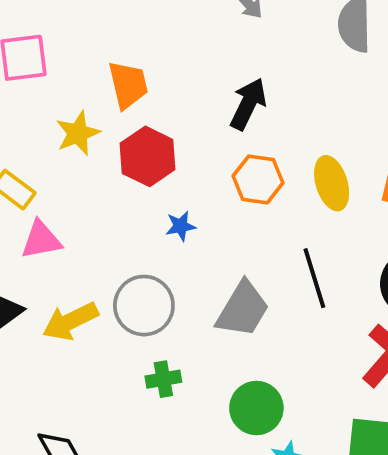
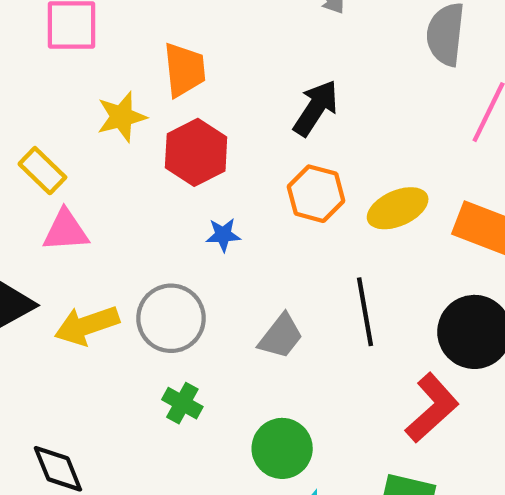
yellow ellipse: (332, 183) -> (398, 208), turned 76
gray trapezoid: (243, 309) -> (281, 336), size x0.7
green cross: (163, 379) -> (182, 403), turned 32

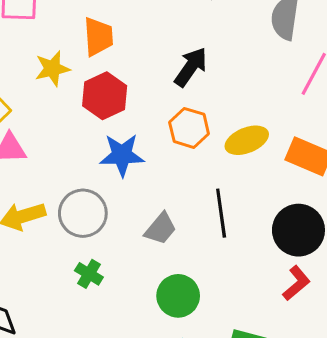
blue star: (223, 235) -> (122, 155), size x1.8
red L-shape: (432, 408) -> (296, 283), moved, size x0.7
green circle: (282, 448) -> (178, 296), moved

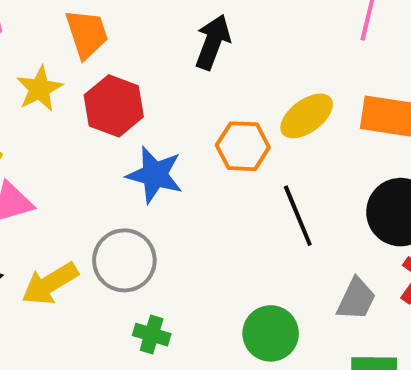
orange hexagon: (189, 128) -> (243, 146), moved
blue star: (122, 155) -> (155, 175), turned 30
gray trapezoid: (161, 229) -> (356, 299), moved

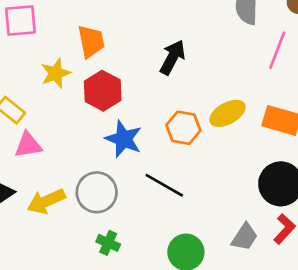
black line: (298, 216) -> (164, 185), moved, turned -45

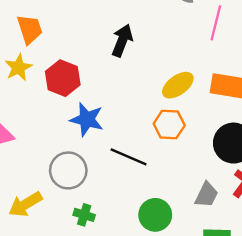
orange trapezoid: (91, 41) -> (30, 29), moved
orange hexagon: (183, 128) -> (169, 124), moved
yellow arrow: (46, 201) -> (25, 204), moved

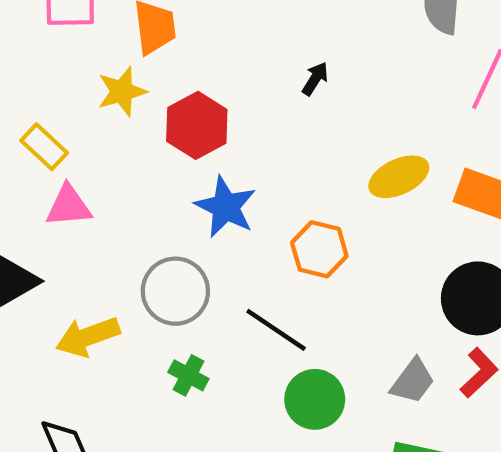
black arrow: (122, 41) -> (315, 79), size x0.6
orange hexagon: (169, 124) -> (319, 249), moved
black line: (129, 157) -> (276, 330), moved

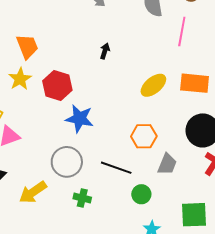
orange hexagon: (319, 249) -> (144, 136), moved
gray trapezoid: (413, 381) -> (167, 164), moved
green circle: (315, 399) -> (141, 194), size x0.7

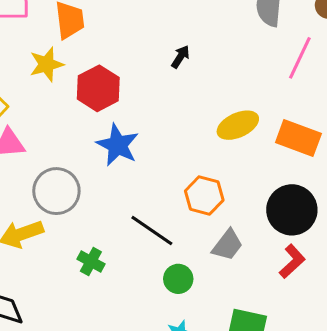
gray circle: (67, 162) -> (56, 191), moved

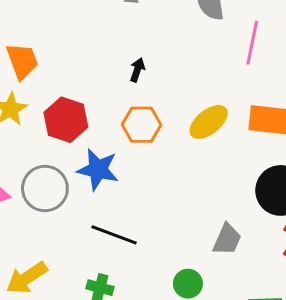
gray circle: (56, 191) -> (45, 188), moved
orange hexagon: (204, 196) -> (142, 125), moved
black line: (152, 230) -> (114, 235), moved

